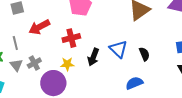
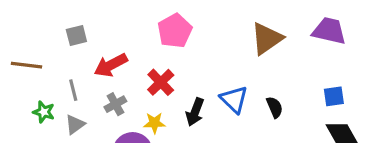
red cross: (71, 38) -> (161, 82), turned -30
gray cross: (34, 63) -> (115, 104), moved
gray triangle: (16, 65) -> (75, 124), turned 32

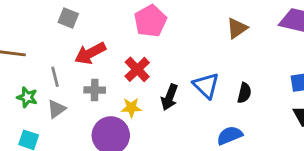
gray square: (76, 35) -> (68, 18), moved, turned 36
brown triangle: (267, 39) -> (237, 28), size x0.7
gray cross: (115, 104) -> (95, 90), turned 30
black semicircle: (275, 107) -> (244, 93), turned 36

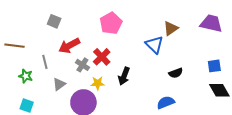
blue triangle: (206, 86) -> (154, 45), moved
gray cross: (95, 90) -> (82, 65), moved, turned 32
black semicircle: (244, 93) -> (176, 73), turned 56
gray triangle: (57, 109) -> (59, 84), moved

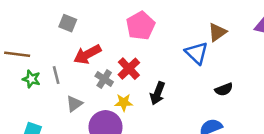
green star: (26, 76) -> (31, 79), moved

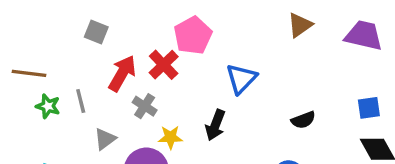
brown triangle: (217, 32) -> (300, 25), moved
blue triangle: (197, 53) -> (241, 79), moved, turned 30
red arrow: (87, 54) -> (122, 73), turned 148
red cross: (129, 69) -> (164, 65), moved

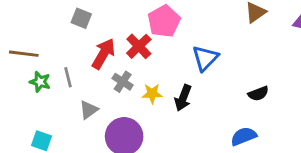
yellow star: (170, 137) -> (152, 94), moved

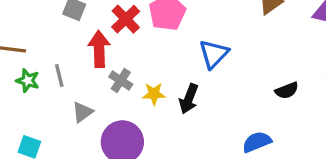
red cross: (139, 46) -> (126, 19), moved
red arrow: (103, 54) -> (99, 49), turned -32
black semicircle: (258, 94) -> (287, 90), moved

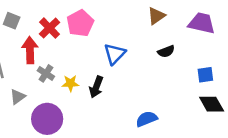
black semicircle: (287, 90) -> (166, 51), moved

